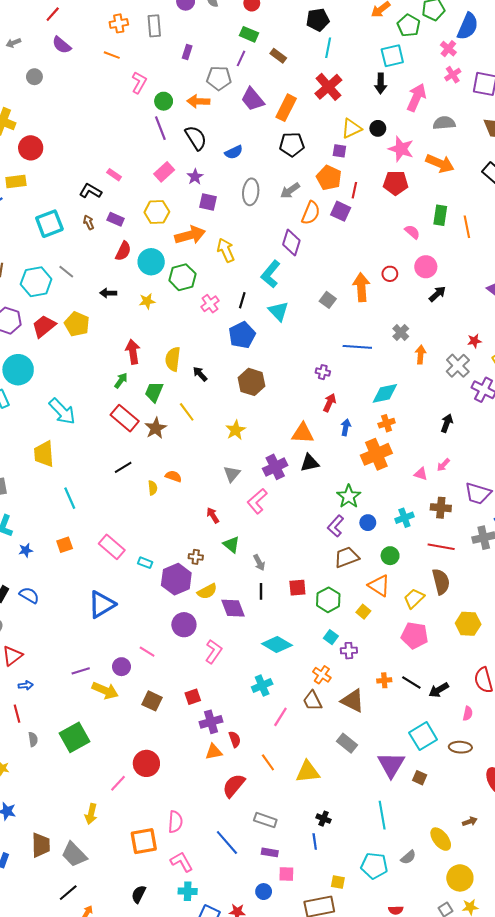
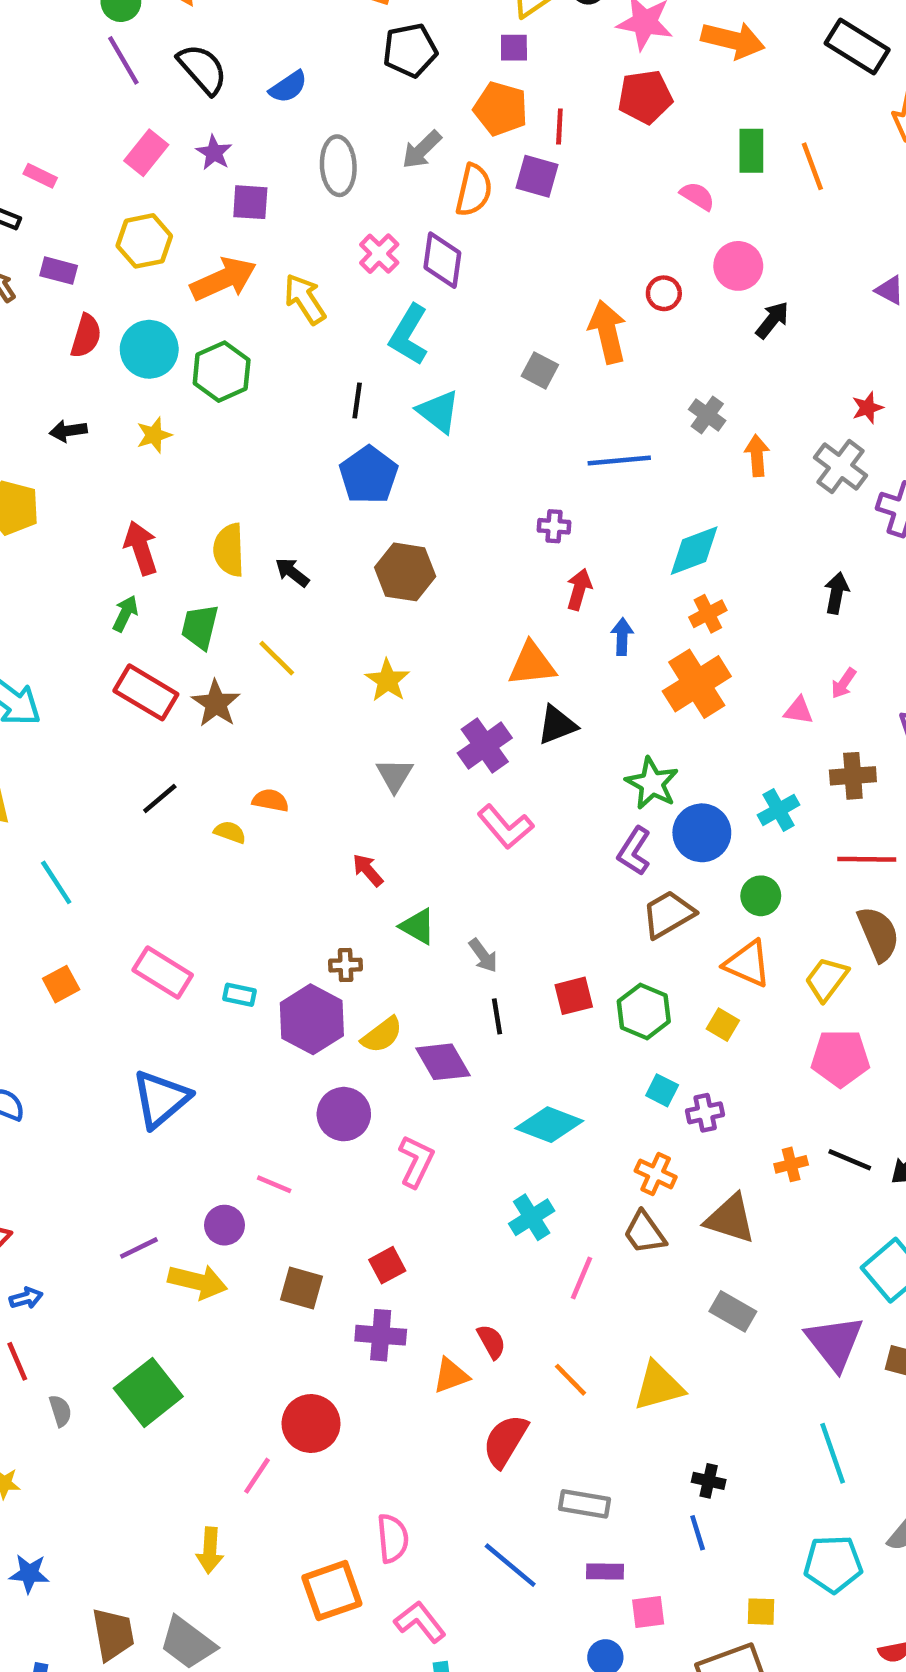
pink cross: (210, 304) -> (379, 254), moved
yellow semicircle: (153, 488) -> (230, 832), turned -56
pink L-shape: (257, 501) -> (505, 827), moved, turned -80
blue circle: (368, 523) -> (702, 833), size x1.6
purple cross: (211, 722) -> (381, 1335), moved, turned 30

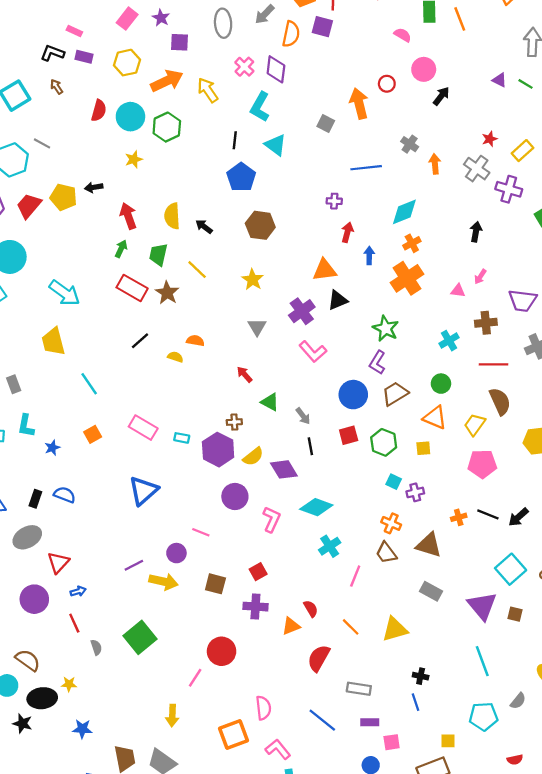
purple rectangle: (59, 271) -> (84, 57), moved
black arrow: (68, 431) -> (94, 187), moved
blue circle: (702, 833) -> (353, 395), moved
yellow square: (723, 1025) -> (423, 448), turned -35
cyan diamond: (549, 1125) -> (316, 507), moved

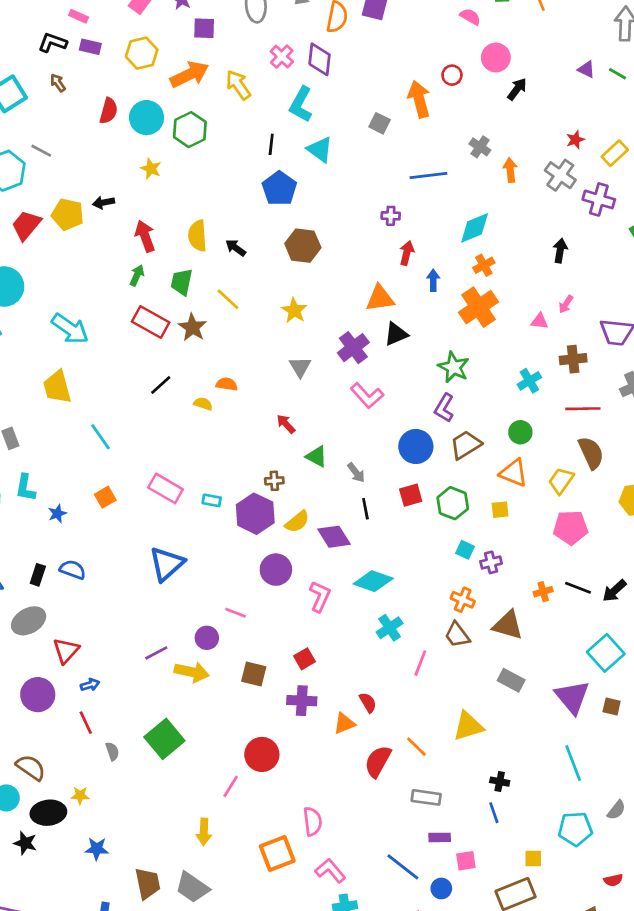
yellow star: (134, 159) -> (151, 169), turned -30
orange line: (351, 627) -> (416, 747), moved
blue line: (322, 720) -> (403, 867), moved

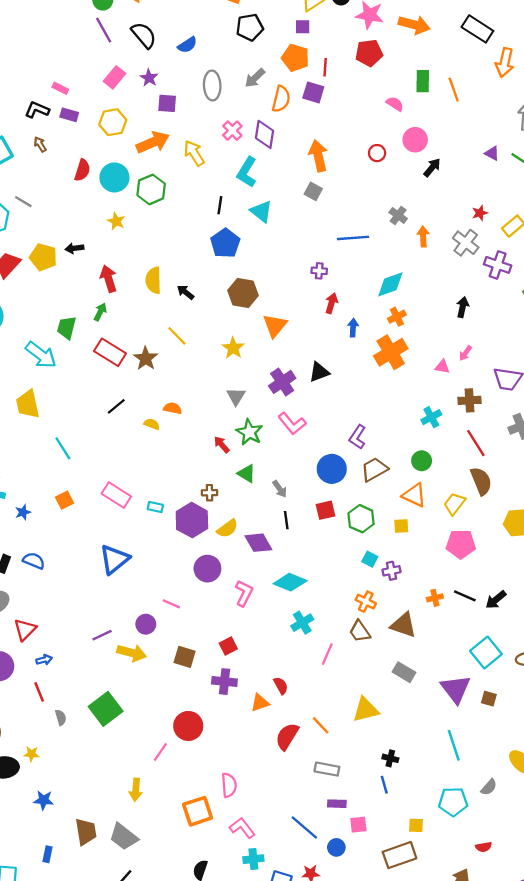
orange arrow: (419, 99) -> (318, 156), moved
green trapezoid: (182, 282) -> (67, 328), moved
orange triangle: (380, 298) -> (275, 326), moved, turned -45
green star: (454, 367) -> (249, 432), moved
red line: (583, 409) -> (476, 443), turned 56

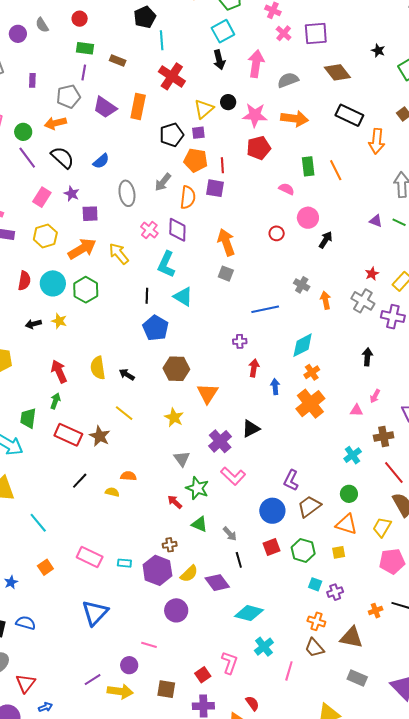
black pentagon: (250, 27) -> (172, 135), moved
black arrow: (74, 248) -> (33, 324), moved
pink L-shape: (244, 593) -> (230, 663), moved

